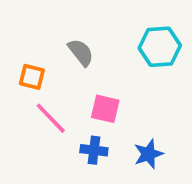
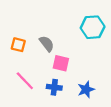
gray semicircle: (81, 52) -> (47, 44), moved
pink line: (51, 118) -> (25, 81), moved

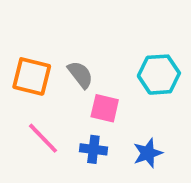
cyan hexagon: (93, 27) -> (159, 75), moved
orange square: (18, 45) -> (32, 76), size x1.5

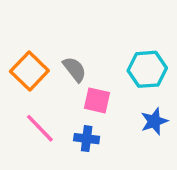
orange square: (32, 76) -> (29, 71), turned 30
blue star: (148, 153) -> (154, 121), moved

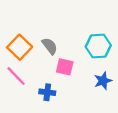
pink line: (40, 128) -> (16, 76), moved
blue cross: (87, 139) -> (47, 92), moved

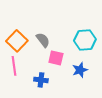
pink line: (16, 76) -> (14, 66), turned 36
blue star: (103, 81) -> (80, 70), moved

